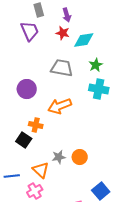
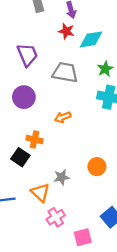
purple trapezoid: (30, 31) -> (27, 55), moved
orange arrow: (60, 106) -> (63, 117), size x0.6
orange circle: (80, 157) -> (97, 167), moved
pink cross: (35, 191) -> (56, 217), moved

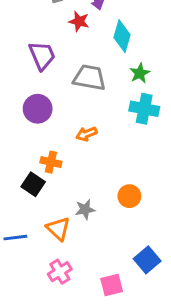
red star: (66, 31) -> (79, 21), moved
cyan diamond: (91, 39) -> (122, 36), turned -65
pink cross: (56, 217) -> (60, 272), moved

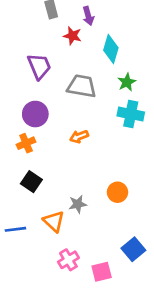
orange cross: (51, 162) -> (26, 143), moved, turned -36
pink cross: (60, 272) -> (68, 260), moved

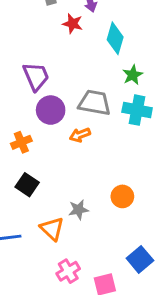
purple trapezoid: (39, 66) -> (36, 76), moved
gray trapezoid: (82, 86) -> (95, 103), moved
purple circle: (35, 114) -> (51, 110), moved

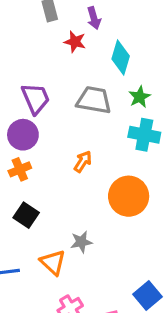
gray trapezoid: (95, 103) -> (94, 100), moved
purple circle: (51, 110) -> (23, 135), moved
orange arrow: (80, 135) -> (83, 162), turned 144
orange circle: (122, 196) -> (129, 196), moved, size x1.6

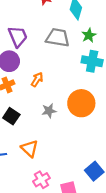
orange arrow: (83, 162) -> (37, 80), moved
gray star: (81, 242) -> (49, 111), moved

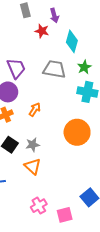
gray star: (49, 111) -> (33, 145), moved
orange triangle: (30, 148) -> (33, 166), moved

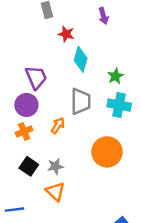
purple arrow: (54, 15) -> (103, 16), moved
cyan diamond: (72, 41) -> (81, 59), moved
gray trapezoid: (54, 69) -> (81, 101), moved, turned 80

